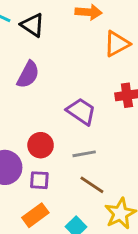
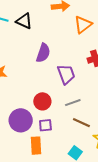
purple semicircle: (28, 75) -> (43, 53), moved
purple trapezoid: (81, 111) -> (66, 74), turned 45
orange rectangle: (35, 215) -> (36, 146), moved, turned -48

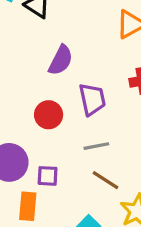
red circle: (42, 101) -> (49, 115), moved

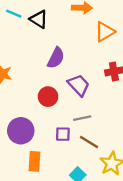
purple trapezoid: (92, 99) -> (79, 85), turned -30
purple square: (48, 176) -> (63, 134), moved

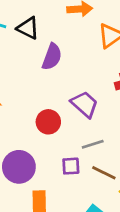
purple semicircle: (56, 58) -> (52, 57), moved

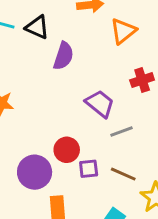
red circle: (48, 122) -> (67, 150), moved
gray line: (93, 144) -> (122, 132), moved

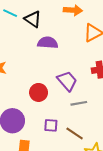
purple semicircle: (63, 56) -> (48, 43), turned -114
red circle: (67, 150) -> (39, 92), moved

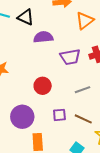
purple trapezoid: (67, 81) -> (70, 57), moved, turned 130

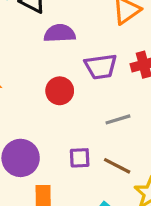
red circle: (43, 86) -> (60, 91), moved

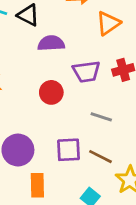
gray line: (118, 119) -> (101, 117), turned 35
purple square: (80, 158) -> (68, 150), size x1.4

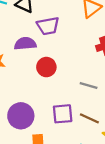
purple semicircle: (51, 43) -> (25, 44), moved
purple trapezoid: (86, 72) -> (48, 26), moved

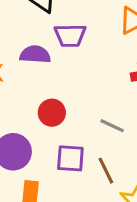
red circle: (46, 67) -> (52, 113), moved
brown line: (89, 118) -> (106, 171), turned 30

